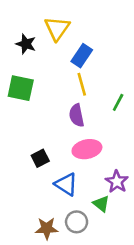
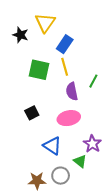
green square: (21, 88) -> (39, 70), moved
purple semicircle: (77, 115) -> (72, 91), moved
black square: (40, 158) -> (32, 113), moved

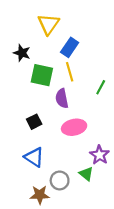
black star: (20, 35) -> (22, 53), moved
purple semicircle: (72, 91) -> (62, 98), moved
blue triangle: (52, 146) -> (34, 157), moved
gray circle: (61, 176) -> (60, 180), moved

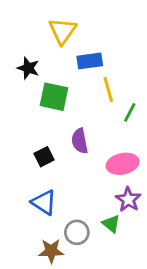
blue rectangle: (70, 47) -> (90, 61), turned 48
yellow line: (70, 72) -> (108, 89), moved
purple semicircle: (62, 98) -> (80, 141), moved
pink ellipse: (74, 127) -> (123, 164), moved

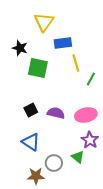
purple semicircle: (80, 141) -> (56, 113), moved, turned 114

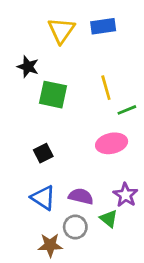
blue rectangle: (63, 43) -> (103, 26), moved
green line: (91, 79) -> (127, 110), turned 40
purple semicircle: (56, 113) -> (81, 196), moved
pink ellipse: (86, 115) -> (112, 143), moved

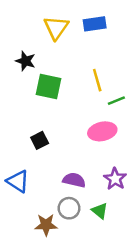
blue triangle: (43, 198) -> (18, 181), moved
green triangle: (109, 219) -> (100, 211), moved

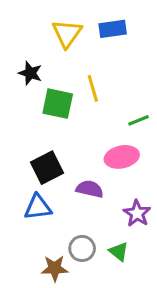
yellow line: (97, 80) -> (93, 88), moved
black square: (40, 140) -> (47, 168), size x1.5
purple semicircle: (74, 180) -> (90, 189), moved
blue triangle: (18, 181) -> (38, 207), moved, turned -40

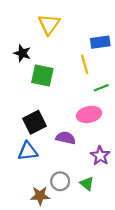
blue rectangle: (113, 29) -> (100, 42), moved
yellow line: (93, 88) -> (85, 64), moved

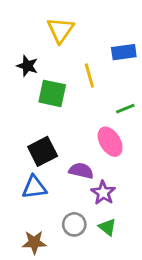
yellow line: (85, 64) -> (89, 76), moved
pink ellipse: (89, 114) -> (110, 142), turned 70
purple star: (100, 156) -> (103, 193), moved
brown star: (40, 196) -> (34, 242), moved

